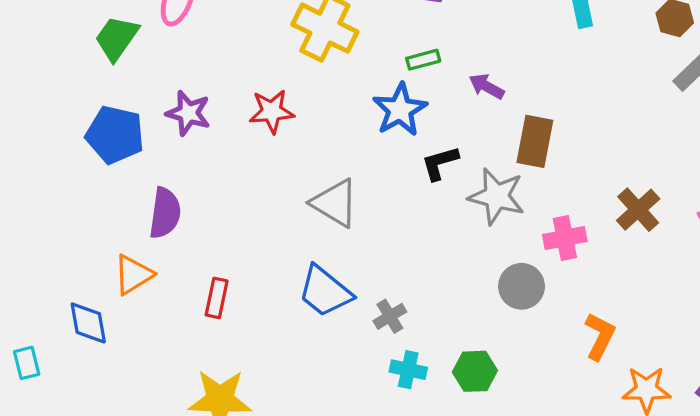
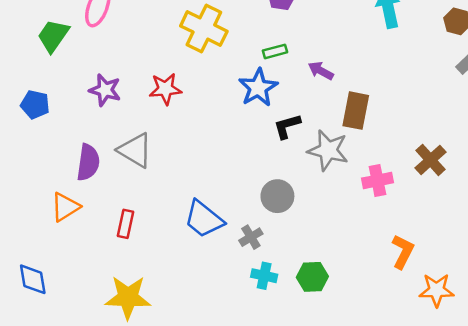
blue pentagon: (115, 135) -> (35, 105), moved, size x0.7
gray triangle: (335, 203) -> (135, 150), moved
gray circle: (522, 286) -> (277, 196), moved
blue diamond: (88, 323) -> (33, 279), moved

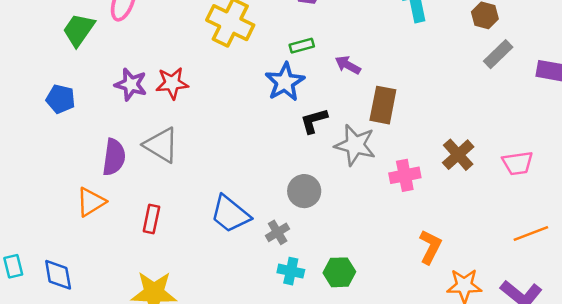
red star: (165, 89) -> (172, 83), moved

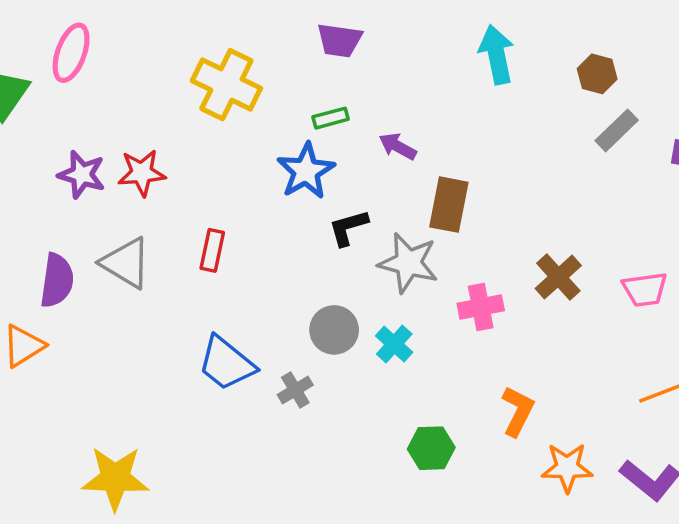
red rectangle: (151, 219) -> (212, 250), moved
cyan cross: (291, 271) -> (394, 344), moved, turned 30
green hexagon: (339, 272) -> (431, 448), moved

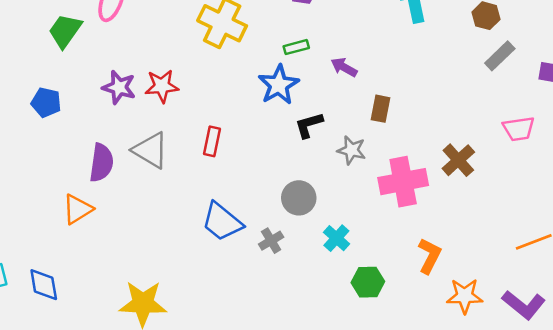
brown rectangle: (449, 205) -> (380, 109), size x0.7
gray star: (408, 263) -> (352, 150), size x0.7
pink trapezoid: (645, 289) -> (519, 129), moved
pink cross: (481, 307) -> (403, 182), size x1.5
cyan cross: (394, 344) -> (336, 238), moved

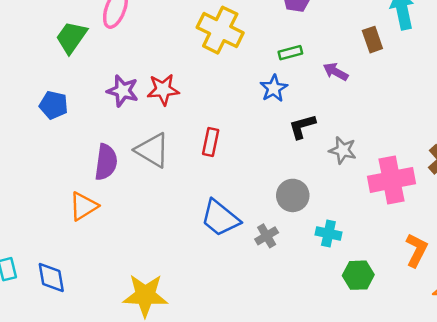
blue star: (279, 85) -> (274, 88), size x0.7
brown rectangle: (380, 109) -> (372, 40), moved, turned -30
cyan cross: (336, 238) -> (328, 234), turned -30

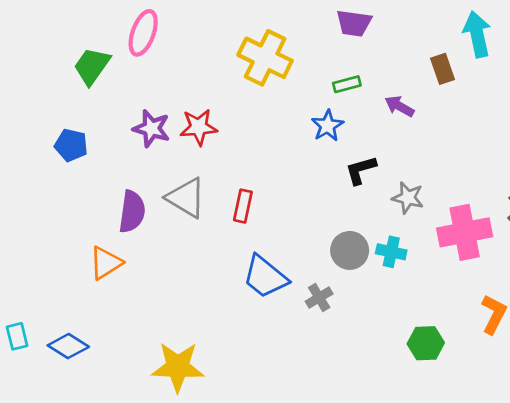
red rectangle: (211, 142) -> (243, 206), moved
cyan cross: (328, 234) -> (391, 252), moved
blue diamond: (51, 278) -> (68, 346), turned -48

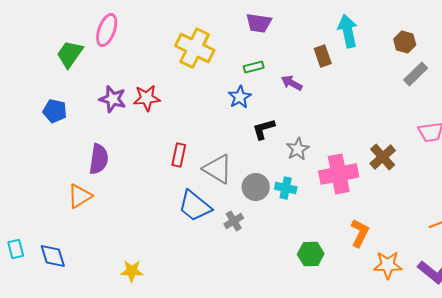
gray triangle: (186, 198) -> (218, 169), moved
gray star: (408, 198) -> (298, 149), turned 30
blue diamond: (68, 346) -> (53, 256), turned 40
yellow star: (178, 367) -> (132, 271), size x0.6

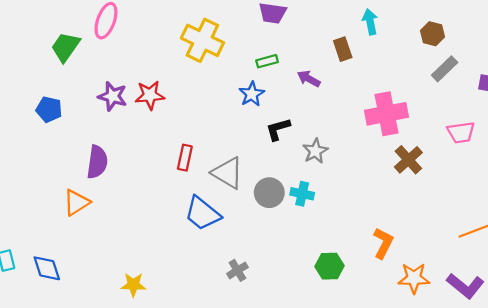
cyan arrow: (348, 31) -> (370, 22), size x0.7
pink cross: (339, 174) -> (386, 114), moved
gray cross: (234, 221) -> (237, 270), moved

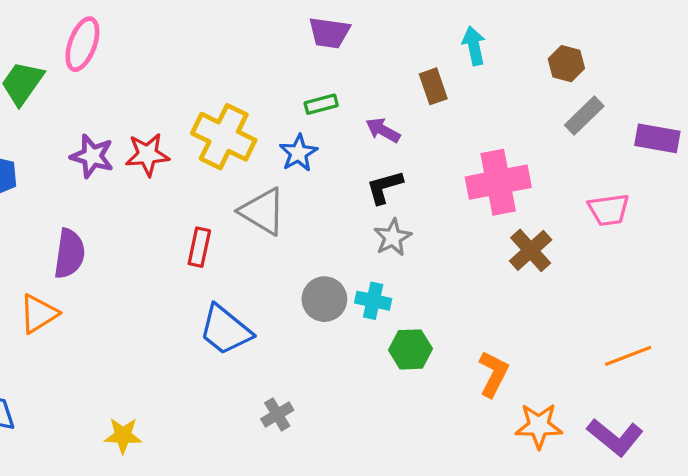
yellow cross: (202, 40) -> (224, 137), moved
black L-shape: (278, 129) -> (384, 187), moved
gray triangle: (228, 173) -> (263, 211), moved
green hexagon: (330, 266) -> (410, 349), moved

